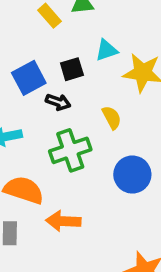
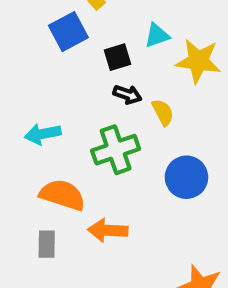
blue square: (29, 78) -> (68, 32), moved
black arrow: (58, 102) -> (127, 95), moved

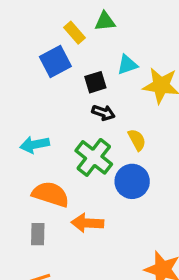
yellow semicircle: (163, 112) -> (137, 140), moved
green cross: (116, 150) -> (94, 157), turned -33
blue circle: (186, 177) -> (132, 181), moved

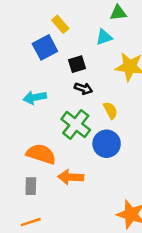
green triangle: (105, 21) -> (118, 13), moved
cyan triangle: (127, 65) -> (104, 37), moved
cyan arrow: (35, 145) -> (35, 98), moved

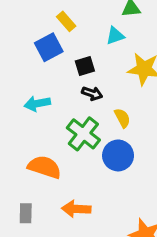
orange arrow: (71, 177) -> (76, 209), moved
gray rectangle: (31, 186) -> (26, 213), moved

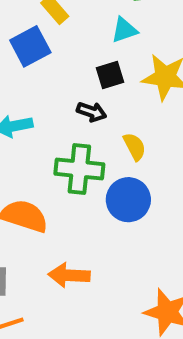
black square: (85, 66) -> (110, 75), moved
green cross: (83, 134) -> (79, 169), turned -32

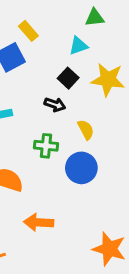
black square: (110, 75) -> (68, 78), turned -30
green cross: (79, 169) -> (46, 146), size x0.7

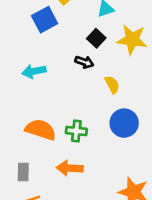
green cross: (46, 146) -> (76, 131), moved
blue circle: (81, 168) -> (124, 123), moved

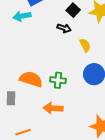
cyan arrow: (34, 71) -> (22, 16), moved
gray rectangle: (23, 172) -> (11, 98), moved

